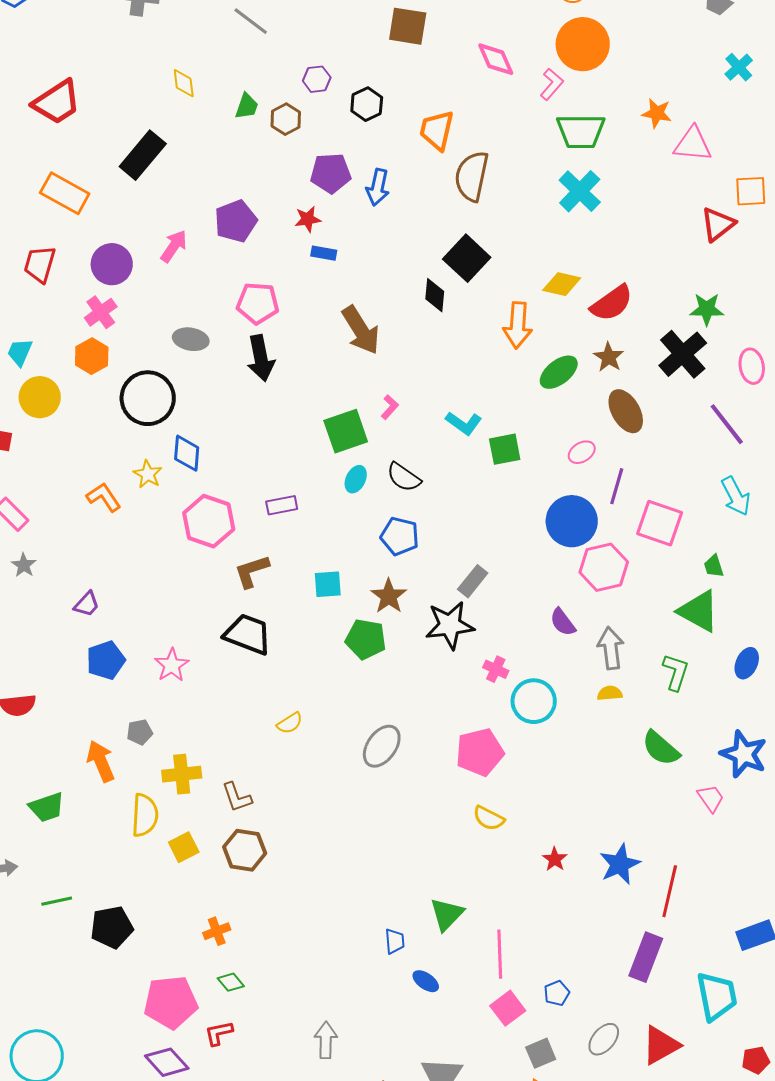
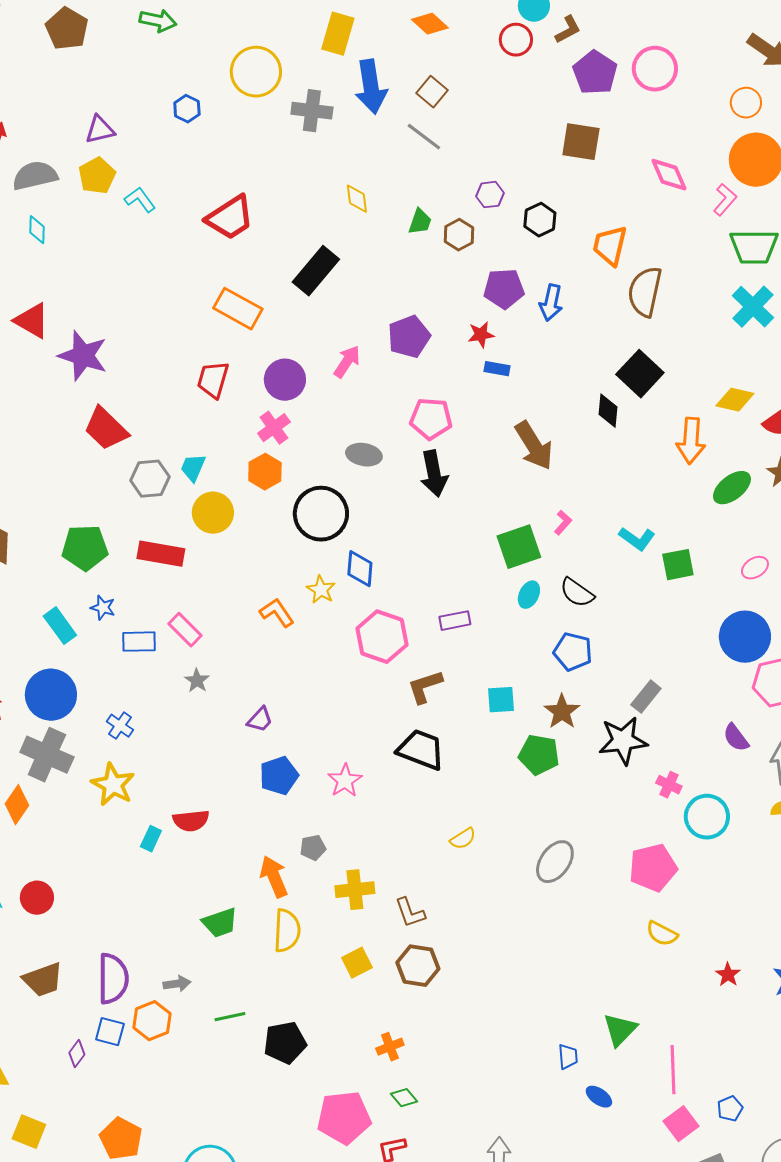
yellow semicircle: (145, 815) -> (287, 931), moved

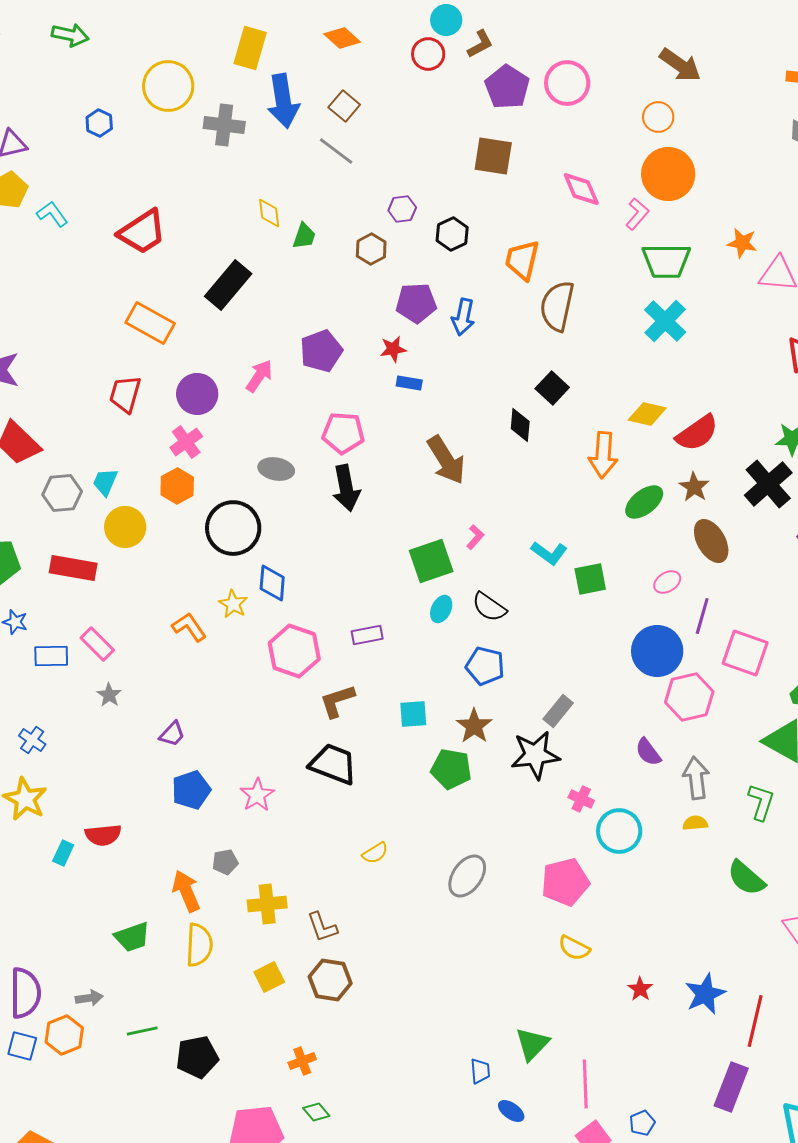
green trapezoid: (420, 222) -> (304, 236), moved
black square: (640, 374) -> (552, 388), size x0.7

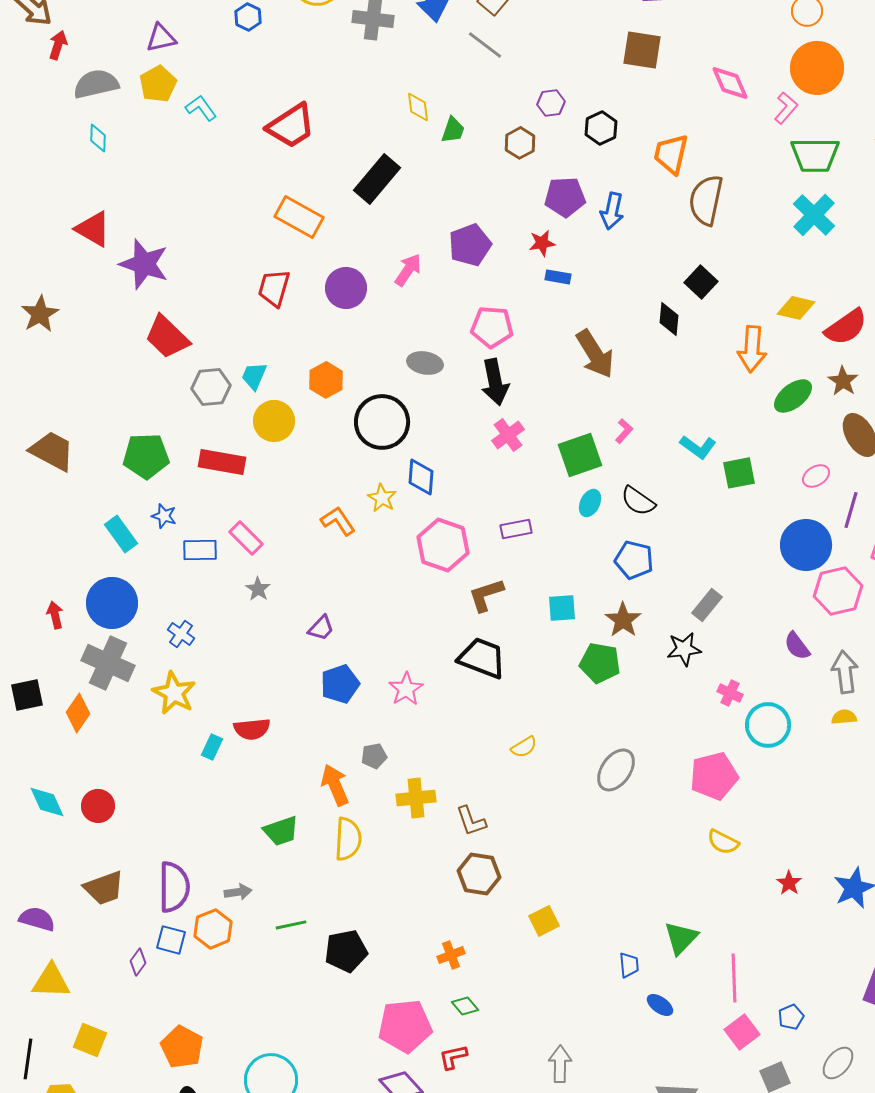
pink cross: (186, 442) -> (508, 435), moved
black star: (535, 755) -> (684, 649), size x0.7
yellow square: (269, 977) -> (544, 921), moved

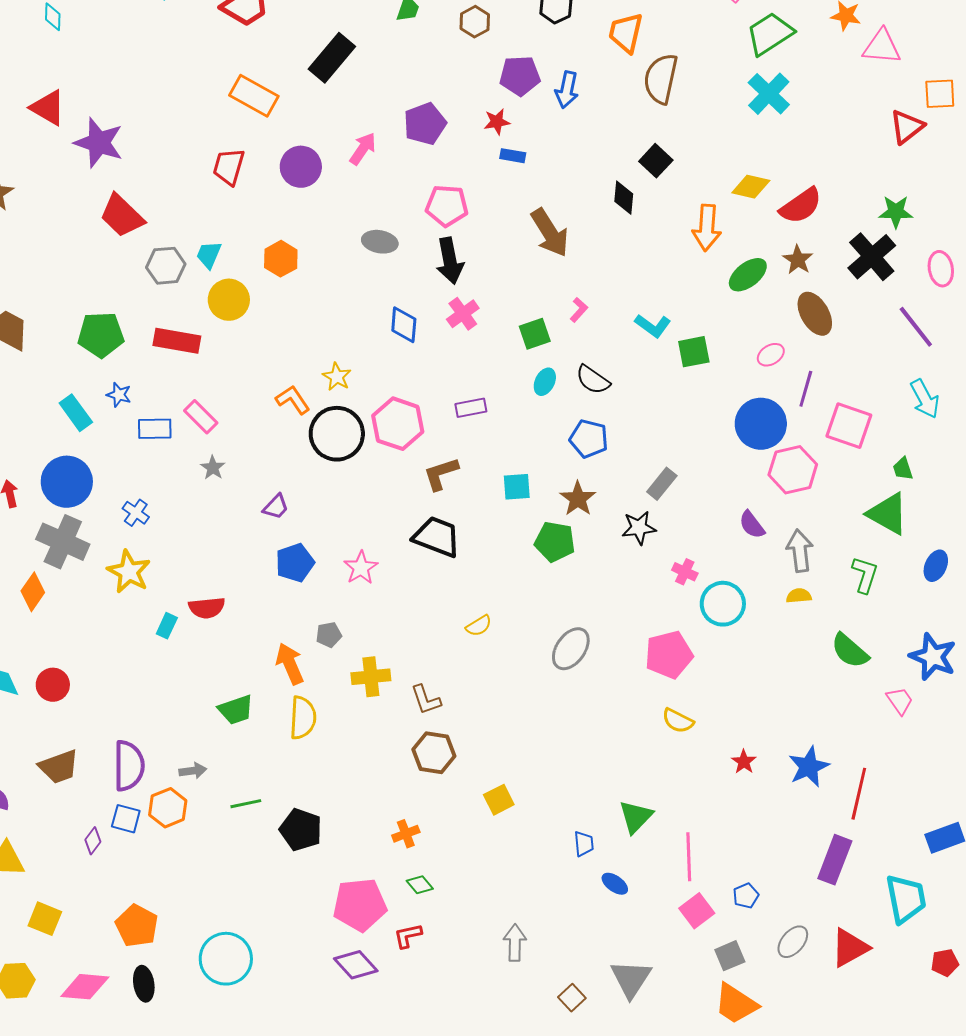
green trapezoid: (815, 155) -> (770, 34), turned 147
black circle: (382, 422) -> (337, 434), moved
green square: (580, 455) -> (535, 334), size x0.7
blue diamond: (421, 477) -> (404, 325), moved
black pentagon: (346, 951) -> (301, 830), turned 30

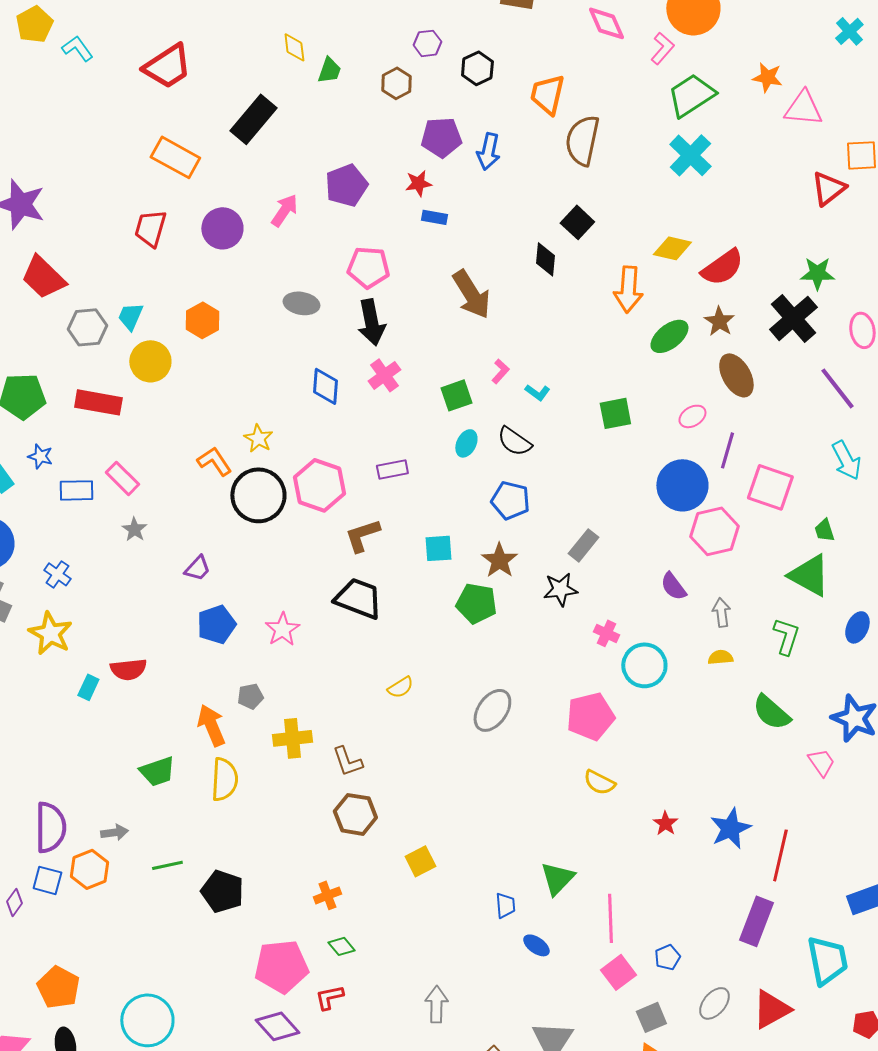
cyan L-shape: (653, 326) -> (537, 392), moved, size x0.7
gray arrow: (800, 551) -> (721, 612), size x0.7

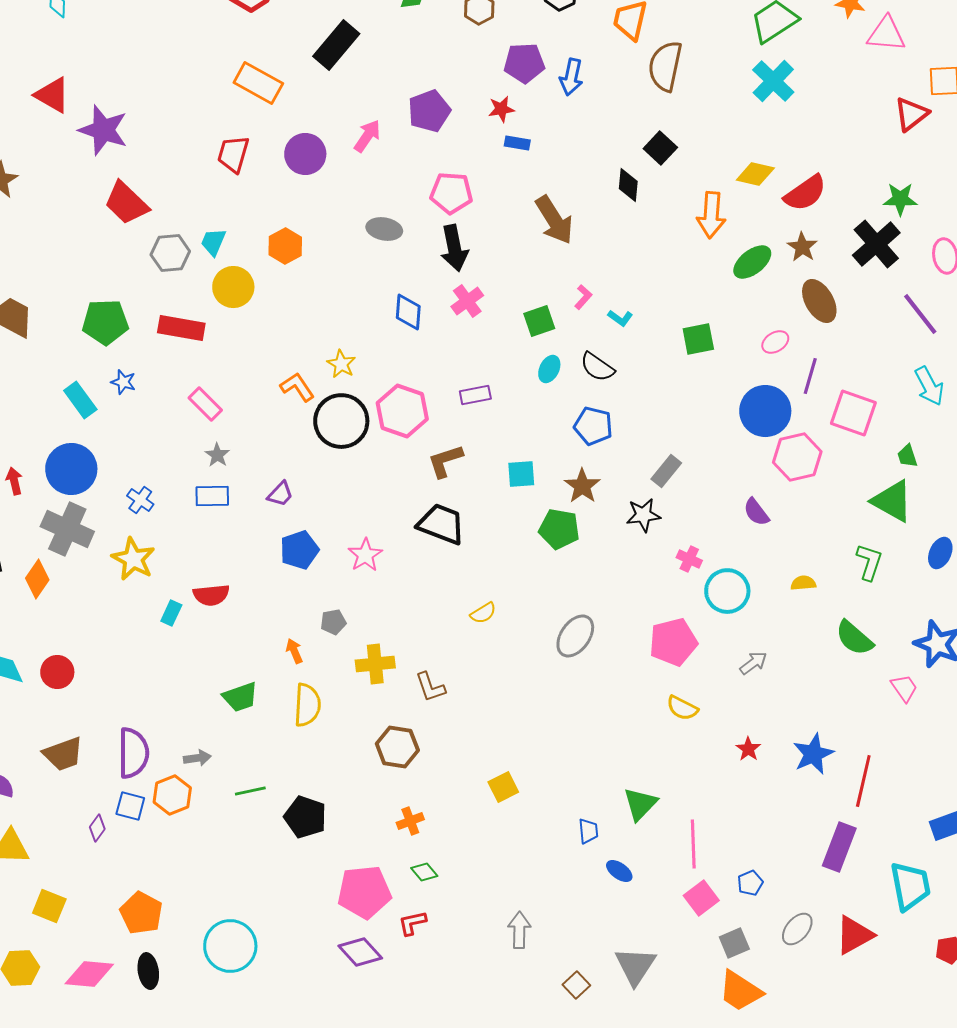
blue rectangle: (76, 490) -> (212, 496), moved
gray arrow: (721, 612) -> (753, 663), moved, turned 60
orange arrow: (211, 725) -> (294, 651), size x0.6
brown hexagon: (355, 814) -> (397, 747), moved

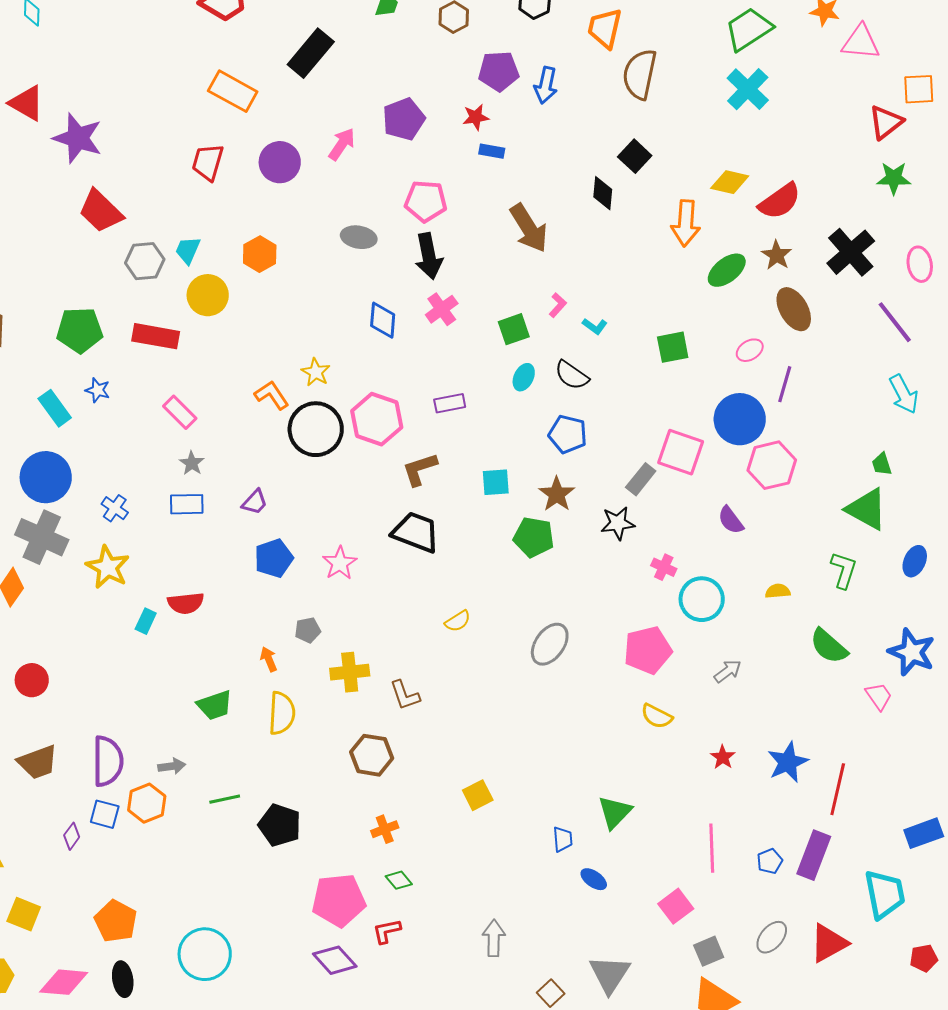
green star: (900, 199) -> (894, 178), moved
pink square: (853, 413) -> (681, 452), moved
pink line: (693, 844) -> (712, 848), moved
blue pentagon: (750, 883) -> (770, 861), moved

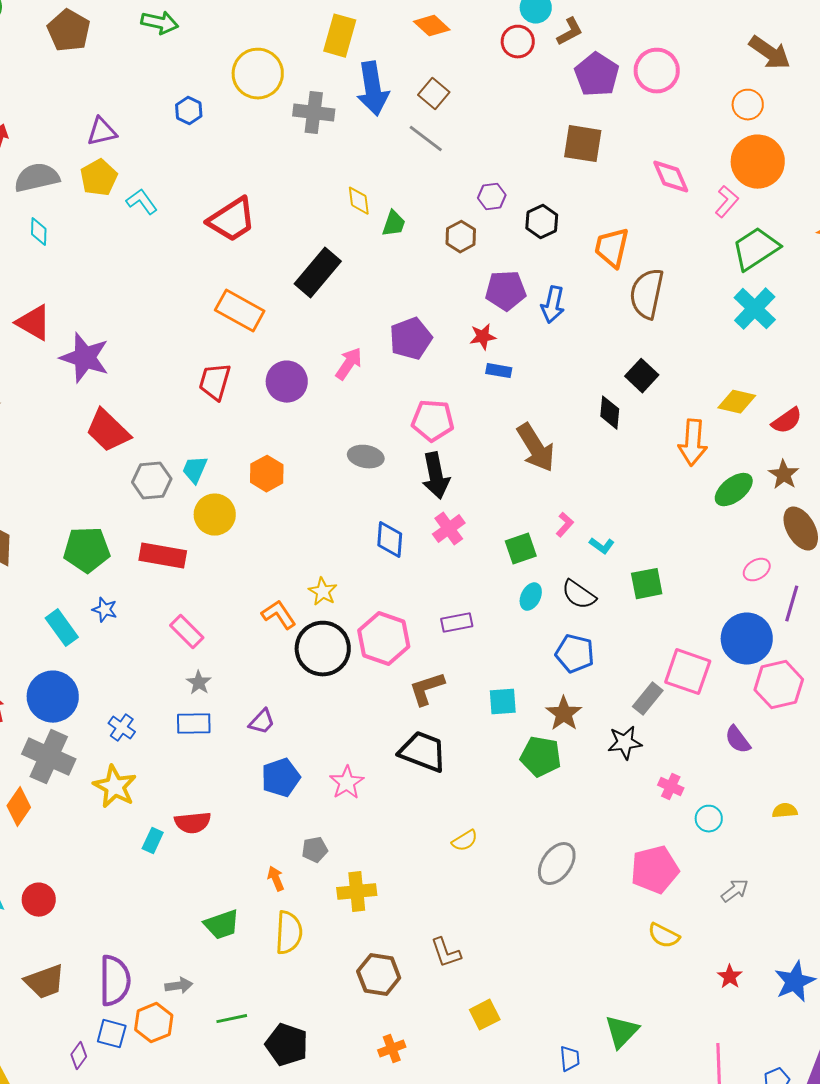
red semicircle: (780, 201) -> (787, 421), size x0.7
green square: (673, 347) -> (647, 584), moved
cyan circle: (702, 599) -> (709, 819), size x0.6
brown L-shape: (405, 695) -> (446, 953), moved

